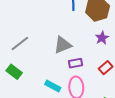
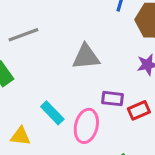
purple rectangle: (76, 63) -> (112, 99), moved

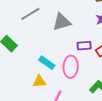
gray line: (23, 35) -> (30, 14), moved
yellow triangle: (20, 136) -> (39, 81), moved

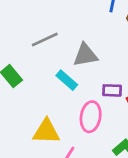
cyan rectangle: (47, 63) -> (67, 80), moved
yellow triangle: (39, 81) -> (46, 132), size x1.5

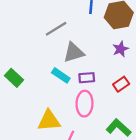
gray line: (45, 40) -> (56, 29), moved
purple rectangle: (112, 90) -> (87, 78), moved

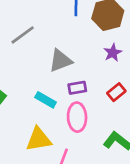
gray line: (56, 29) -> (23, 35), moved
cyan rectangle: (61, 75) -> (46, 100), moved

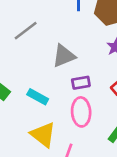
cyan rectangle: (46, 100) -> (38, 97), moved
yellow triangle: (39, 139) -> (43, 135), turned 48

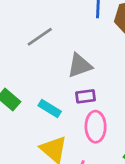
purple rectangle: (81, 83) -> (85, 96), moved

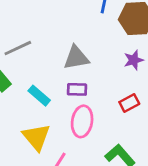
gray line: (40, 37) -> (18, 48), moved

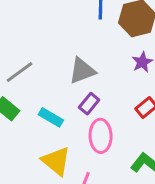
purple rectangle: (77, 89) -> (89, 104), turned -42

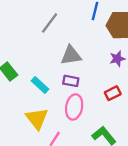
gray line: (19, 72) -> (50, 23), moved, turned -30
purple rectangle: (89, 104) -> (71, 81), turned 49

